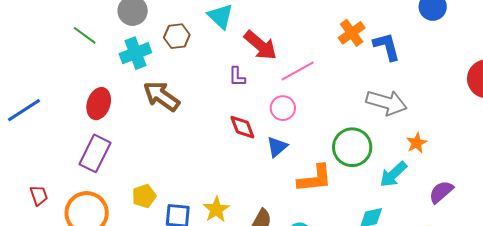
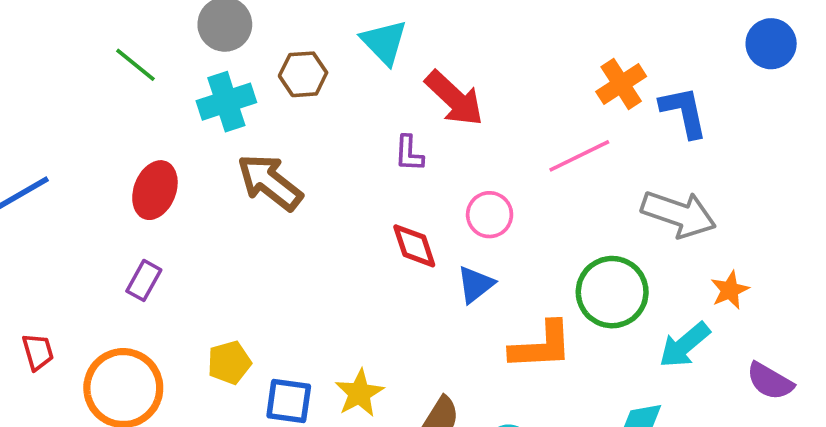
pink line: (298, 71) -> (579, 156), moved
purple rectangle: (95, 153) -> (144, 280), size x0.6
purple semicircle: (441, 192) -> (770, 381), turned -112

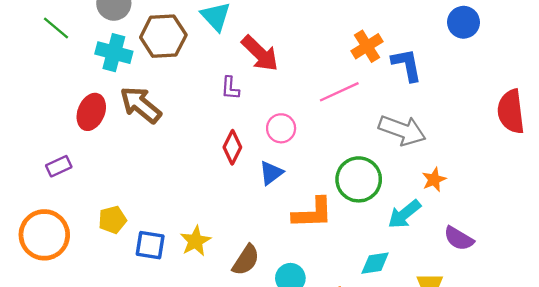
brown hexagon: (303, 74) -> (163, 36), size x1.5
cyan cross: (226, 102) -> (114, 53), turned 32
red ellipse: (155, 190) -> (91, 112), moved
red diamond: (414, 246) -> (232, 147), turned 44
purple rectangle: (144, 280) -> (59, 166), turned 35

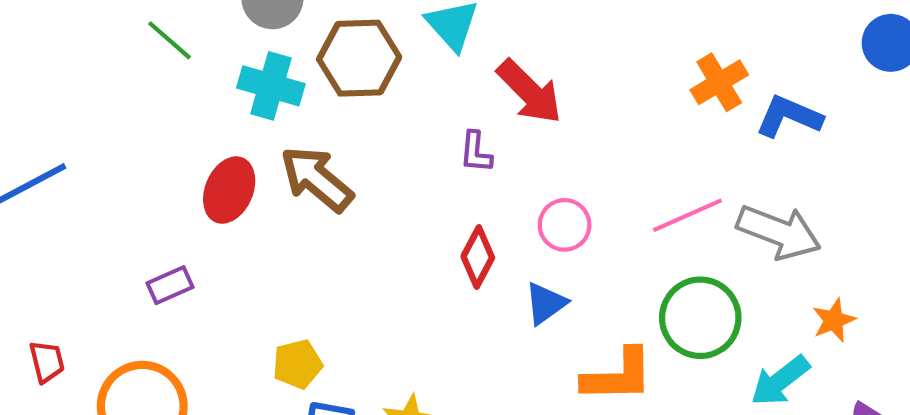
blue L-shape: (407, 65) -> (789, 117), turned -57
pink line: (339, 92) -> (687, 215), moved
yellow pentagon: (112, 220) -> (298, 364), moved

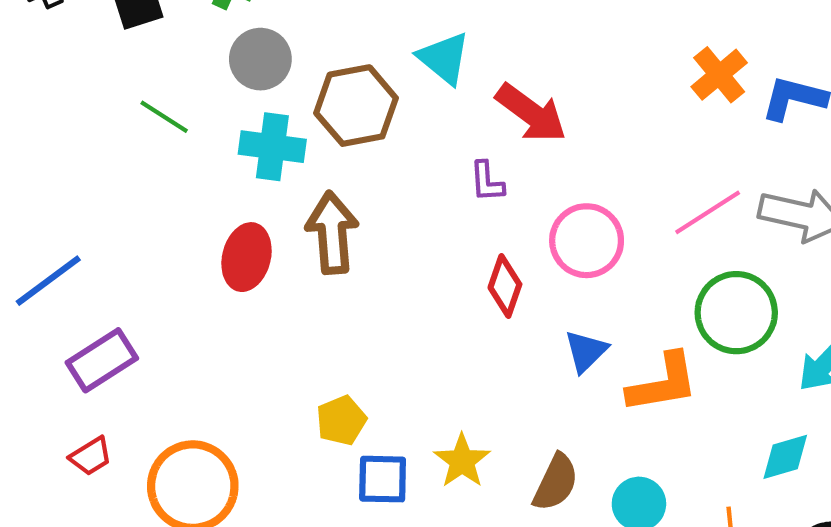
brown arrow: (317, 179) -> (332, 233), turned 54
pink circle: (565, 225) -> (587, 241), size x1.4
purple rectangle: (170, 285) -> (102, 360), moved, size x1.5
blue triangle: (546, 303) -> (586, 351), moved
red trapezoid: (47, 362) -> (91, 456), turned 81

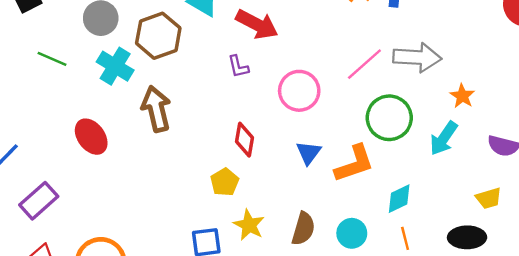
cyan cross: (272, 147) -> (115, 66), turned 33
red ellipse: (247, 257) -> (91, 137), moved, turned -42
red diamond: (505, 286) -> (244, 140), moved
yellow pentagon: (341, 420) -> (225, 182), moved
cyan diamond: (785, 457) -> (399, 199), moved

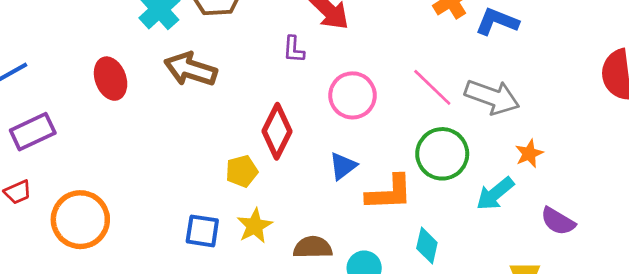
pink line: (364, 64) -> (432, 87), turned 69
brown arrow: (156, 109) -> (191, 69), turned -75
red diamond: (244, 140) -> (277, 131), size x1.4
cyan diamond: (399, 199) -> (427, 245), turned -68
brown semicircle: (303, 229) -> (313, 247), turned -124

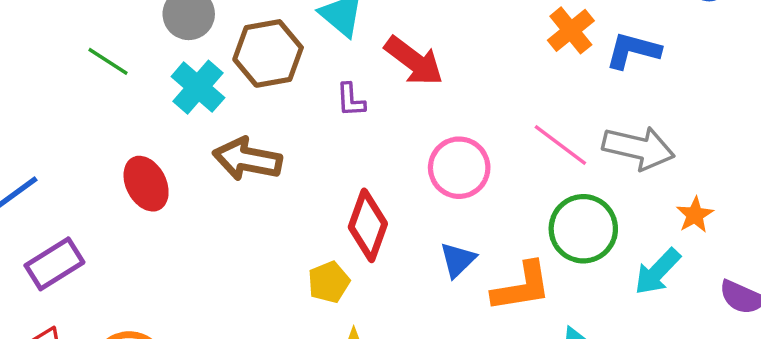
purple L-shape: (294, 49) -> (351, 100), moved

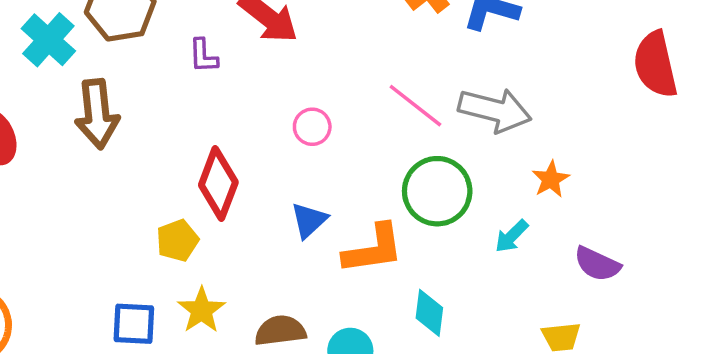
brown arrow: (247, 159) -> (97, 114), turned -108
pink circle: (459, 168) -> (312, 127), size x0.6
cyan arrow: (657, 272) -> (512, 236), size x0.7

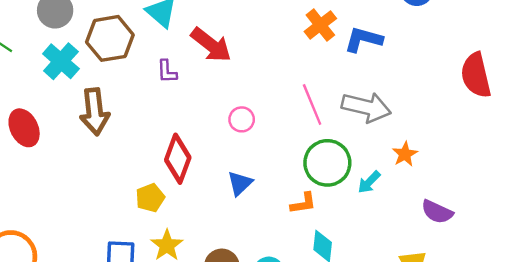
pink line: (415, 106) -> (312, 104), turned 30
cyan arrow: (512, 236) -> (369, 182), moved
orange L-shape: (373, 249) -> (303, 203), moved, size x0.6

